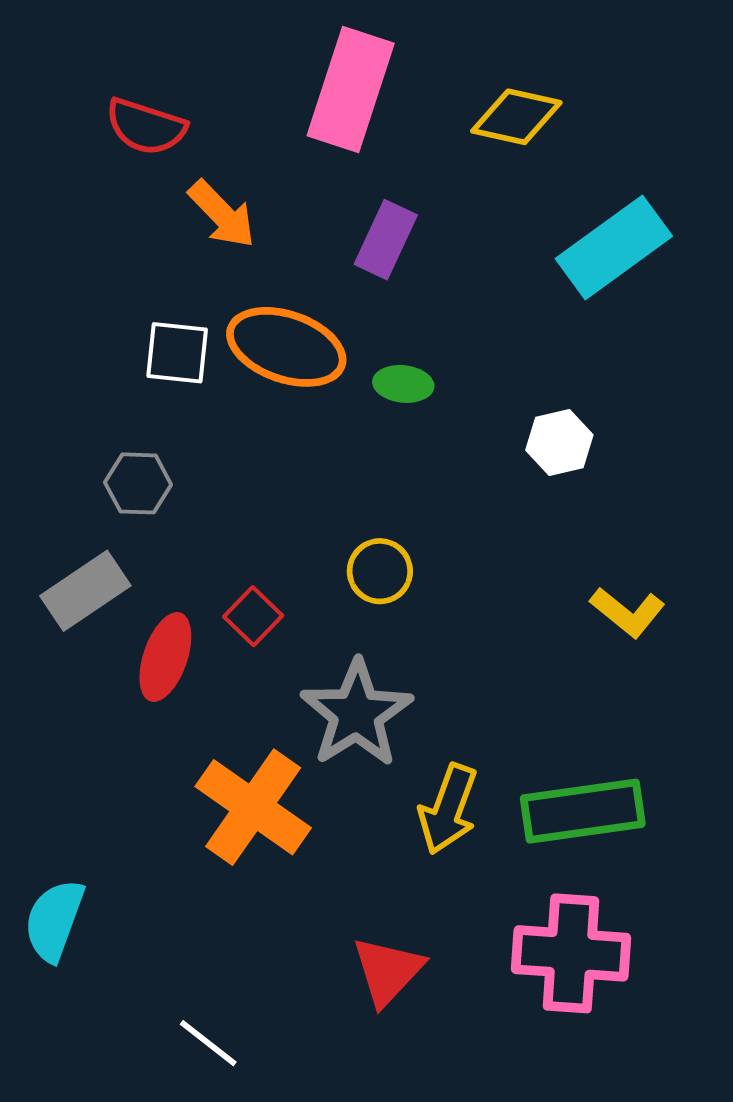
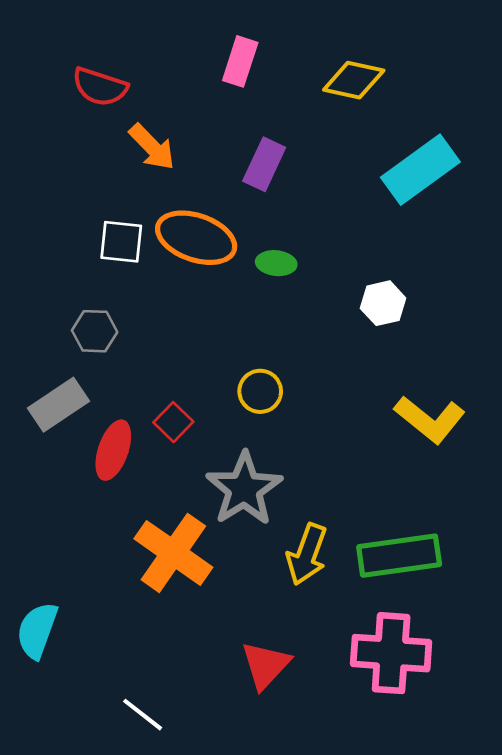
pink rectangle: (351, 89) -> (240, 61), size x0.6
yellow L-shape: (628, 612) -> (430, 419), size x1.4

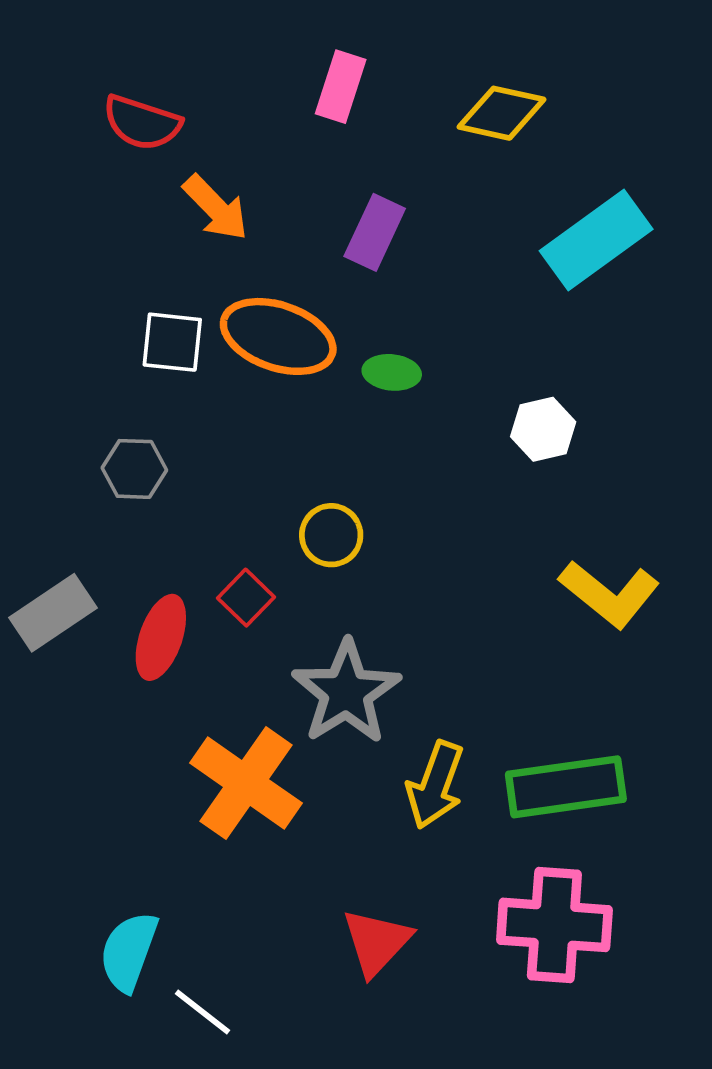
yellow circle: (260, 391) -> (331, 535), moved
gray rectangle: (58, 405) -> (53, 613), moved
cyan semicircle: (37, 630) -> (129, 951), moved

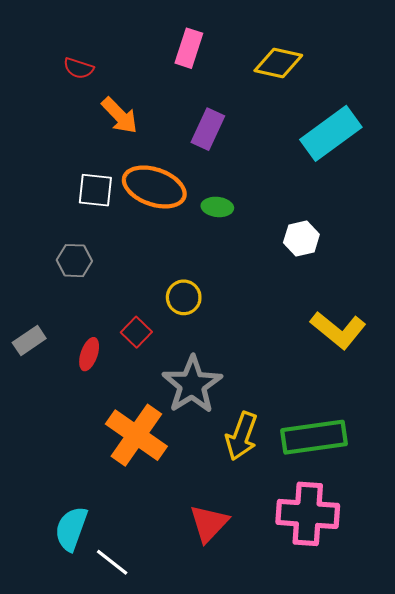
red semicircle: (142, 123) -> (79, 68), size x0.7
gray rectangle: (53, 613) -> (29, 340), size x0.7
red ellipse: (161, 637) -> (89, 354), size x0.7

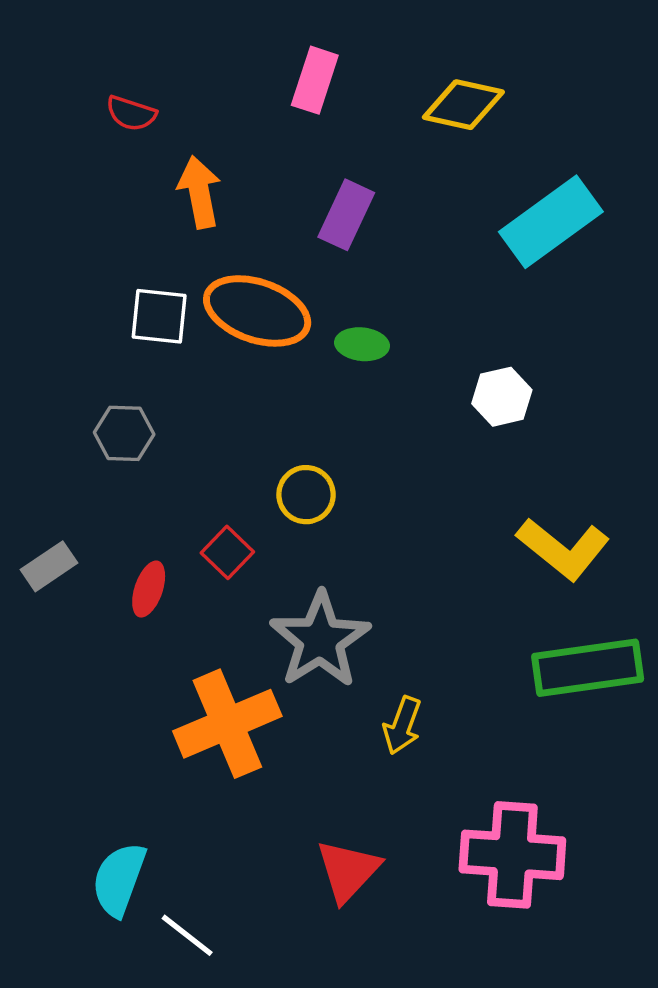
orange arrow: (120, 116) -> (199, 192), turned -147
orange cross: (136, 435) -> (227, 724), turned 32
yellow arrow: (242, 436) -> (402, 725), size x0.7
green rectangle: (314, 437) -> (588, 668), moved

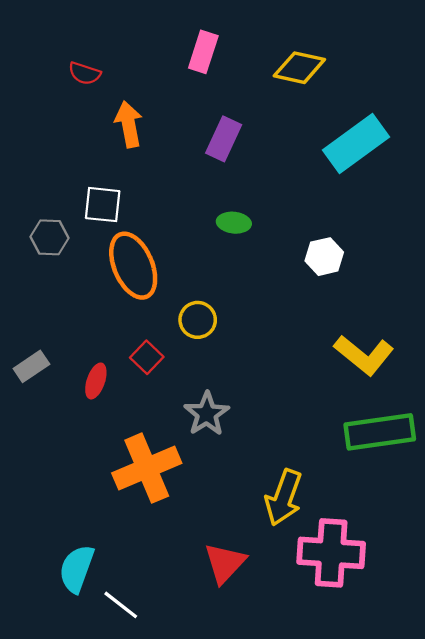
orange ellipse: (257, 311) -> (133, 266), moved, turned 48
gray hexagon: (124, 433) -> (49, 237), moved
gray star: (320, 640) -> (207, 414), size x0.7
yellow arrow: (402, 725) -> (284, 497), moved, size x1.5

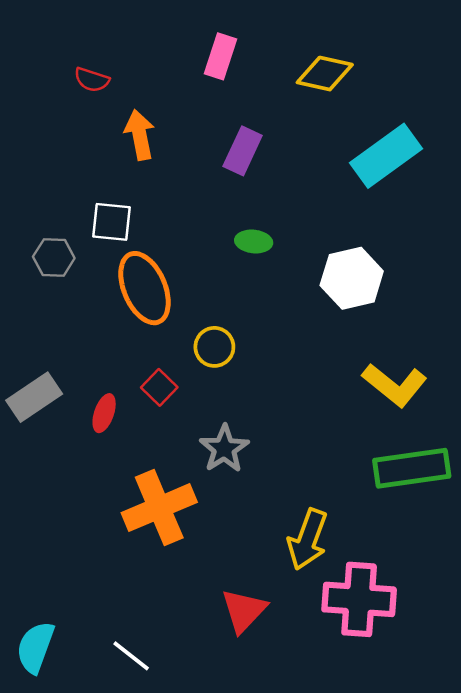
white hexagon: (324, 257) -> (352, 278), size x1.5
gray rectangle: (31, 366) -> (34, 397), size x1.4
cyan semicircle: (77, 569) -> (35, 647), moved

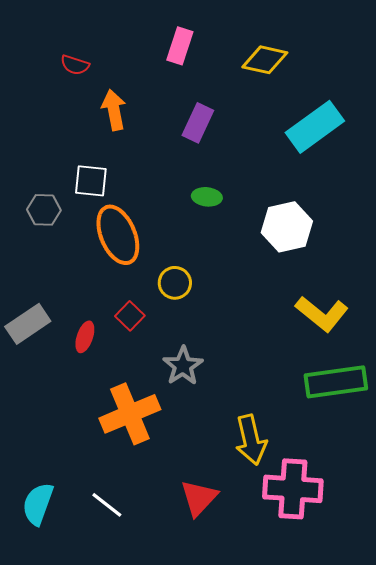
yellow arrow: (308, 539) -> (251, 440), turned -33
cyan semicircle: (35, 647) -> (38, 504), moved
white line: (131, 656) -> (107, 505), moved

